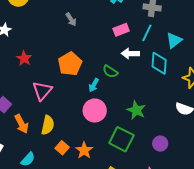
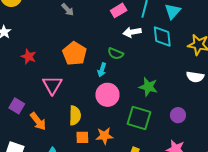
yellow semicircle: (48, 125) -> (75, 115), moved
orange square: (62, 148) -> (82, 137), turned -32
orange star: (84, 150) -> (104, 136), turned -30

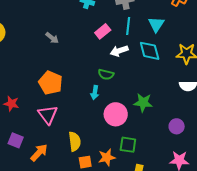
orange pentagon: (75, 53) -> (51, 83), moved
red star: (29, 57) -> (11, 104), moved
pink circle: (107, 95) -> (116, 114), moved
green square: (139, 118) -> (128, 145), moved, size x0.7
orange arrow: (38, 121) -> (39, 153), turned -90

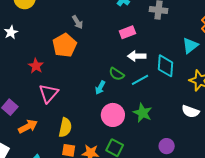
cyan triangle: (156, 24) -> (190, 46), moved
cyan line: (128, 26) -> (140, 80), moved, turned 36
orange pentagon: (51, 83) -> (65, 45), moved
red star: (11, 104) -> (36, 66), moved

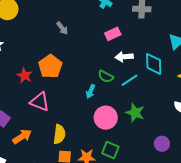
orange pentagon: (65, 45) -> (50, 66), moved
pink triangle: (49, 93) -> (40, 102), turned -45

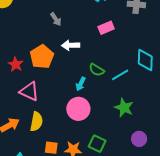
white arrow: (124, 57) -> (71, 45), moved
pink circle: (106, 118) -> (78, 109), moved
yellow semicircle: (59, 134) -> (36, 122), moved
purple circle: (162, 144) -> (139, 139), moved

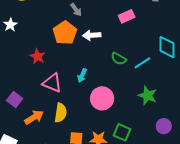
orange pentagon: (42, 57) -> (65, 33), moved
cyan arrow: (81, 84) -> (82, 75), moved

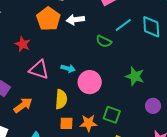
cyan line: (142, 63) -> (123, 25), moved
cyan arrow: (82, 75) -> (68, 68), moved, turned -96
yellow semicircle: (61, 113) -> (61, 99), moved

